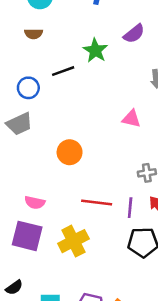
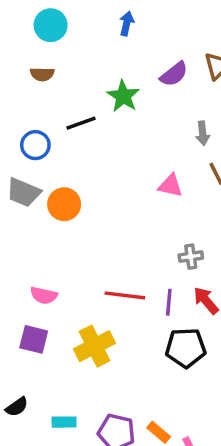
gray trapezoid: (19, 124) -> (24, 192), turned 48
orange circle: (70, 152) -> (64, 204), moved
purple square: (27, 236) -> (34, 339), size x0.7

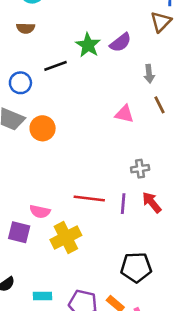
purple semicircle: (174, 74) -> (121, 43), moved
pink semicircle: (44, 295) -> (40, 211), moved
black pentagon: (186, 348) -> (136, 267), moved

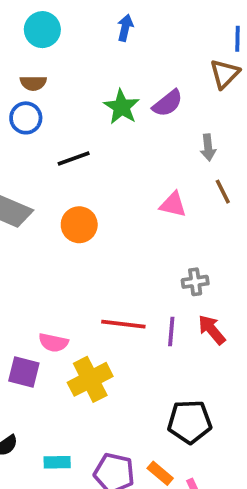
black line: (56, 66) -> (74, 158), moved
blue circle: (20, 83) -> (26, 118), moved
orange circle: (43, 128) -> (79, 225), moved

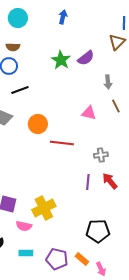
black line: (74, 158) -> (20, 90), moved
red line: (123, 324) -> (62, 143), moved
pink semicircle: (53, 343) -> (24, 226), moved

